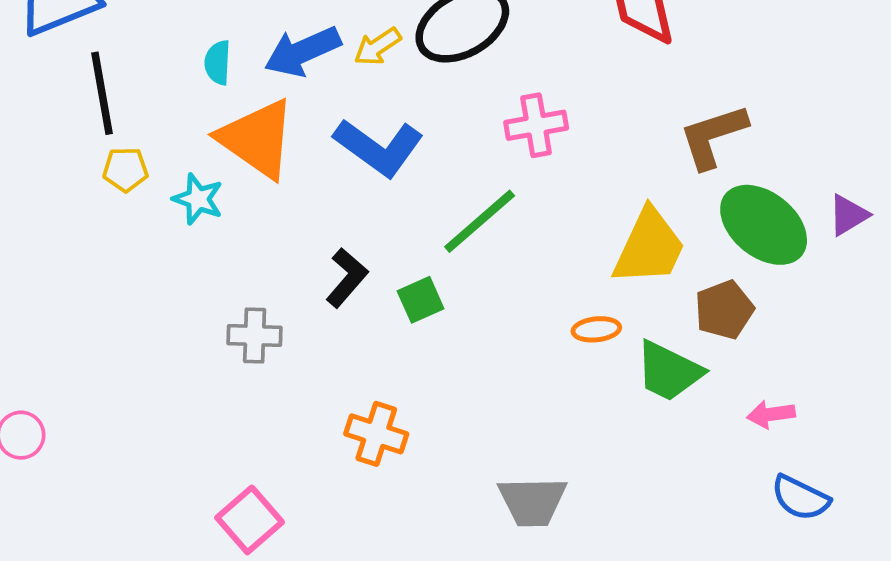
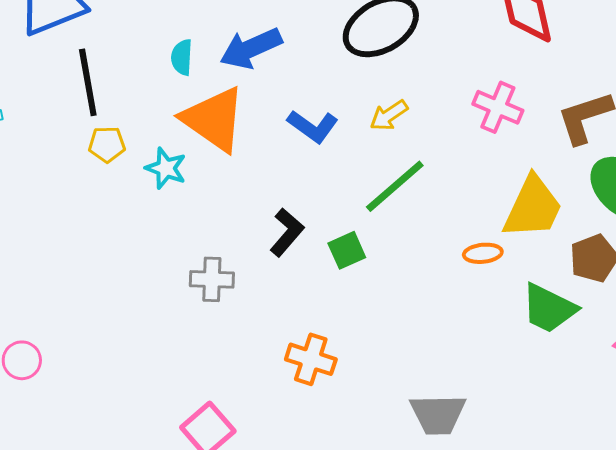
yellow arrow: (377, 47) -> (389, 115), moved
pink cross: (536, 125) -> (498, 107), moved, turned 33
blue L-shape: (379, 147) -> (313, 126), size x0.7
orange ellipse: (596, 329) -> (483, 253), moved

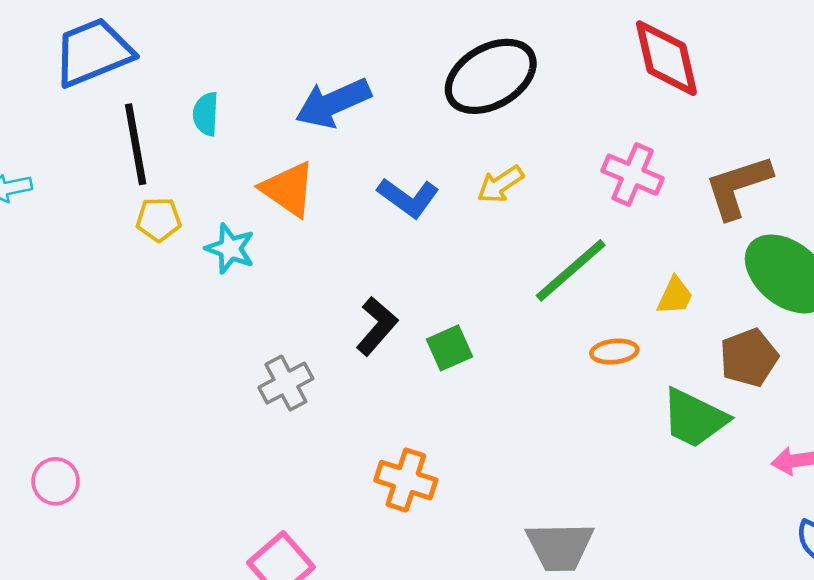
cyan semicircle: (182, 57) -> (206, 114), moved
orange triangle: (214, 119) -> (288, 189), size x0.7
green line: (395, 186) -> (571, 270), moved
yellow trapezoid: (533, 207) -> (675, 296), size x0.5
gray cross: (212, 279) -> (286, 383), turned -30

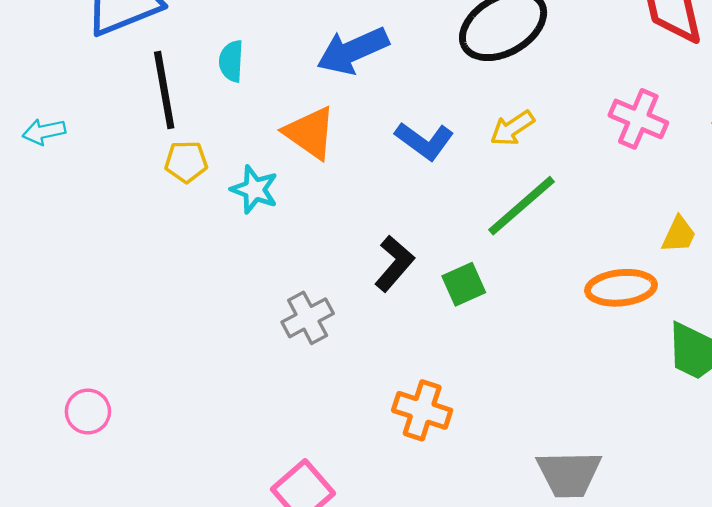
green line: (571, 270) -> (522, 206), moved
orange ellipse: (614, 352) -> (621, 288), size x1.5

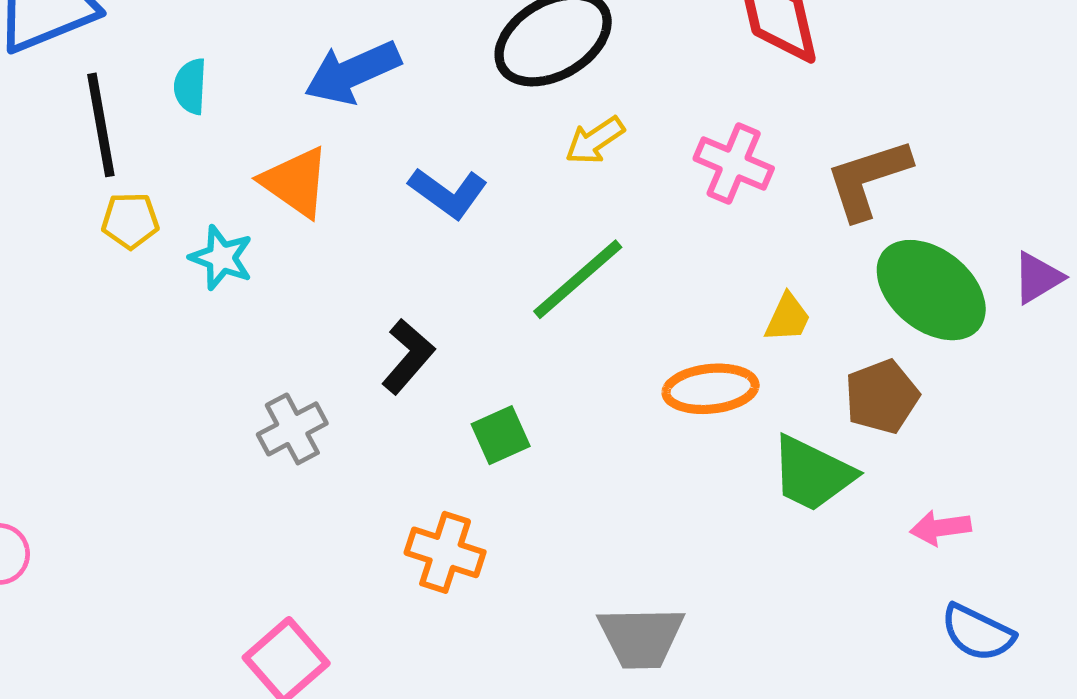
yellow arrow: (512, 128) -> (595, 140), moved
green square: (464, 284) -> (501, 435), moved

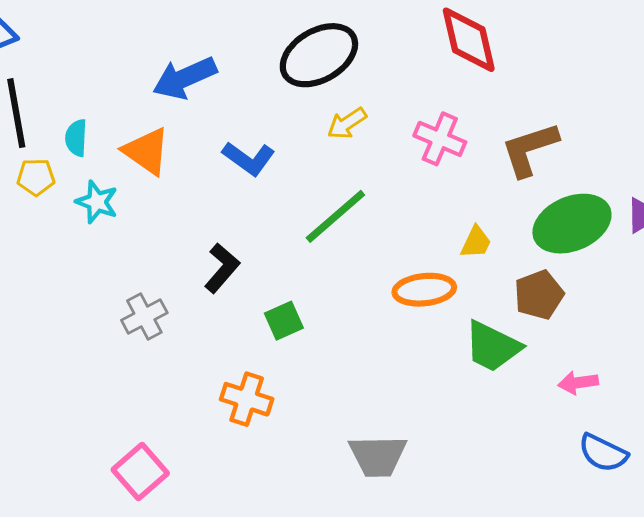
cyan semicircle: (190, 86) -> (76, 138), moved
green ellipse: (931, 290) -> (572, 224), turned -62

